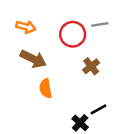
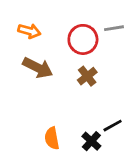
brown cross: (91, 66) -> (87, 76), moved
orange semicircle: (46, 88) -> (52, 138), moved

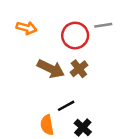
brown arrow: (38, 68) -> (51, 69), moved
black line: (113, 126) -> (66, 106), moved

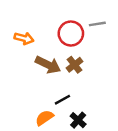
orange arrow: (27, 28) -> (24, 38), moved
orange semicircle: (47, 125) -> (44, 118), turned 66

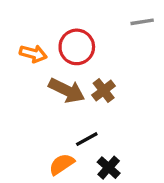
gray line: (97, 24) -> (142, 22), moved
red circle: (71, 34) -> (77, 47), moved

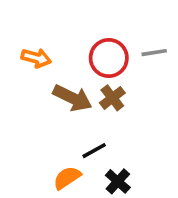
gray line: (142, 22) -> (154, 53), moved
red circle: (77, 47) -> (109, 58), moved

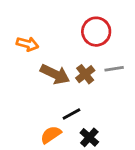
gray line: (154, 53) -> (114, 69), moved
red circle: (109, 58) -> (96, 32), moved

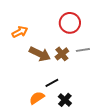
orange arrow: (27, 44) -> (20, 32), turned -42

